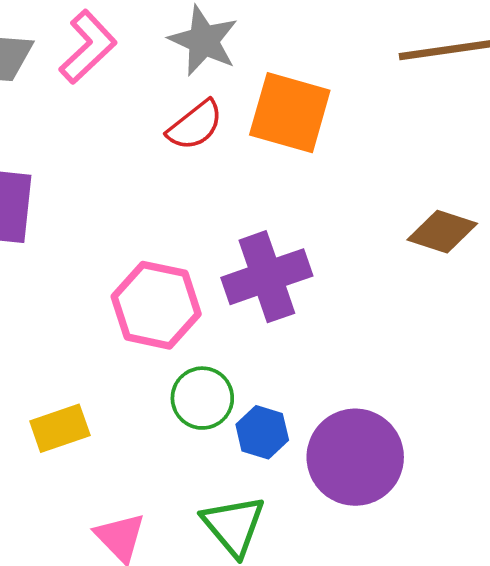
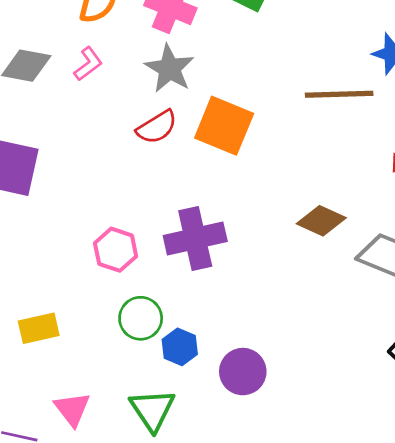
pink L-shape: (88, 47) -> (88, 64), size x0.7
pink hexagon: (156, 305) -> (116, 250), size x0.7
purple circle: (355, 457) -> (243, 372), size x0.7

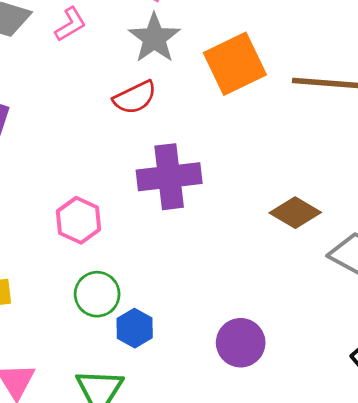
orange square: (224, 126) -> (235, 64), moved, turned 36
purple cross: (195, 239) -> (169, 177), moved
purple circle: (243, 372) -> (241, 343), moved

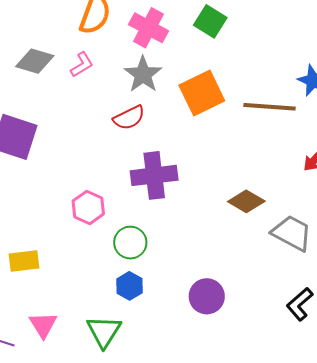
green circle: (97, 294) -> (130, 243), moved

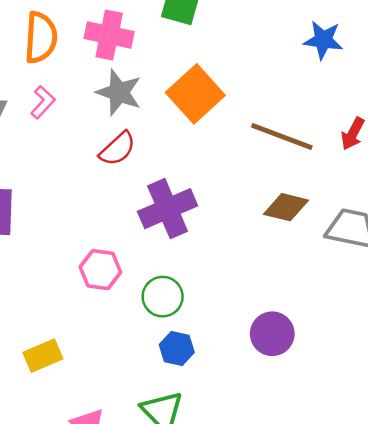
brown line: (269, 107) -> (282, 136), moved, turned 33

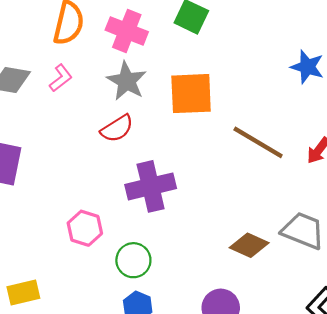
orange square: (195, 94) -> (191, 94), turned 30
brown diamond: (286, 207) -> (249, 245), moved

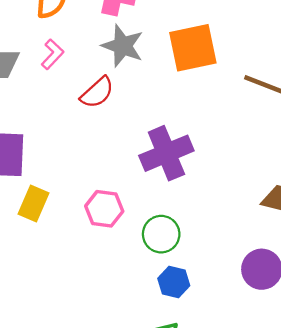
red semicircle: (117, 128) -> (97, 93), moved
yellow rectangle: (23, 293) -> (34, 203), moved, turned -44

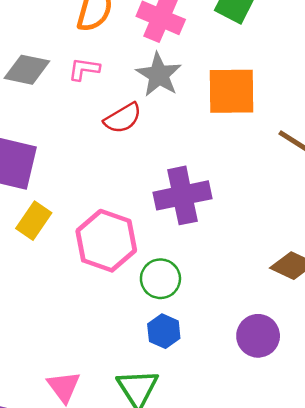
pink L-shape: (52, 54) -> (84, 69), turned -136
pink hexagon: (104, 209) -> (106, 241), size x1.5

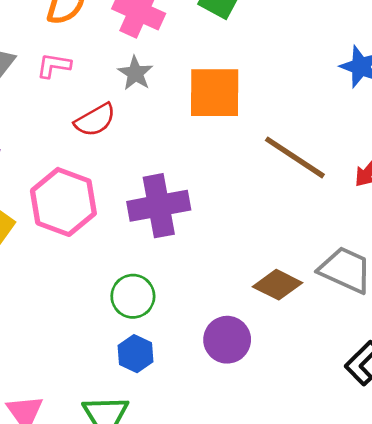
gray star: (159, 75) -> (135, 73), size x0.7
pink hexagon: (106, 241) -> (63, 202), moved
purple circle: (258, 336) -> (227, 340), moved

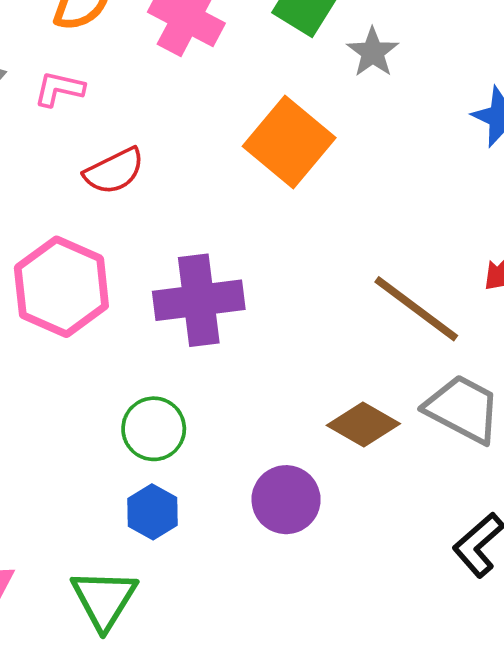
gray star: (135, 73) -> (373, 52), moved
orange square: (215, 93) -> (289, 142), turned 36
brown line: (295, 157) -> (416, 309), moved

